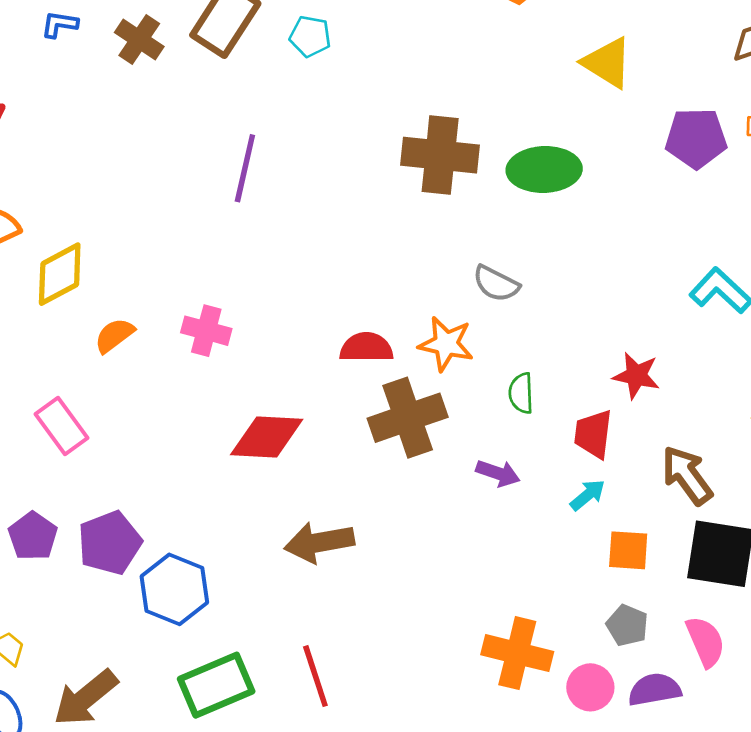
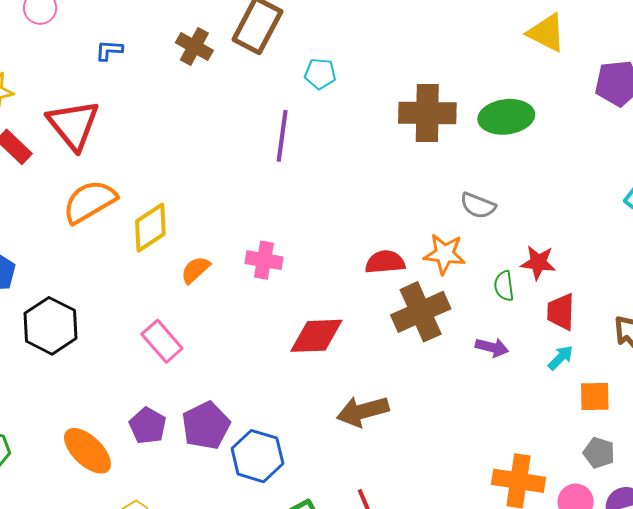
blue L-shape: (59, 24) -> (109, 50), moved
cyan pentagon: (310, 36) -> (320, 74), moved
red star: (636, 376) -> (538, 263), moved

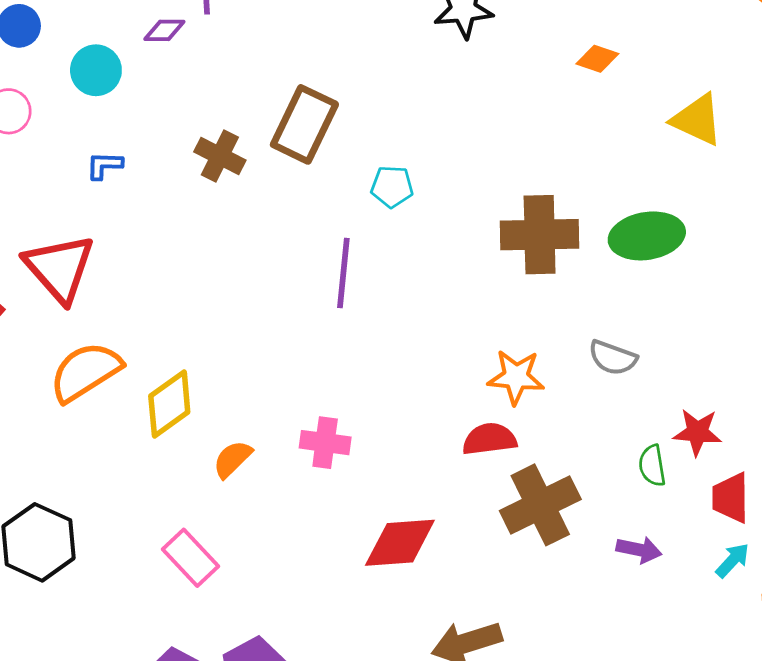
orange star: (444, 254) -> (516, 377), moved

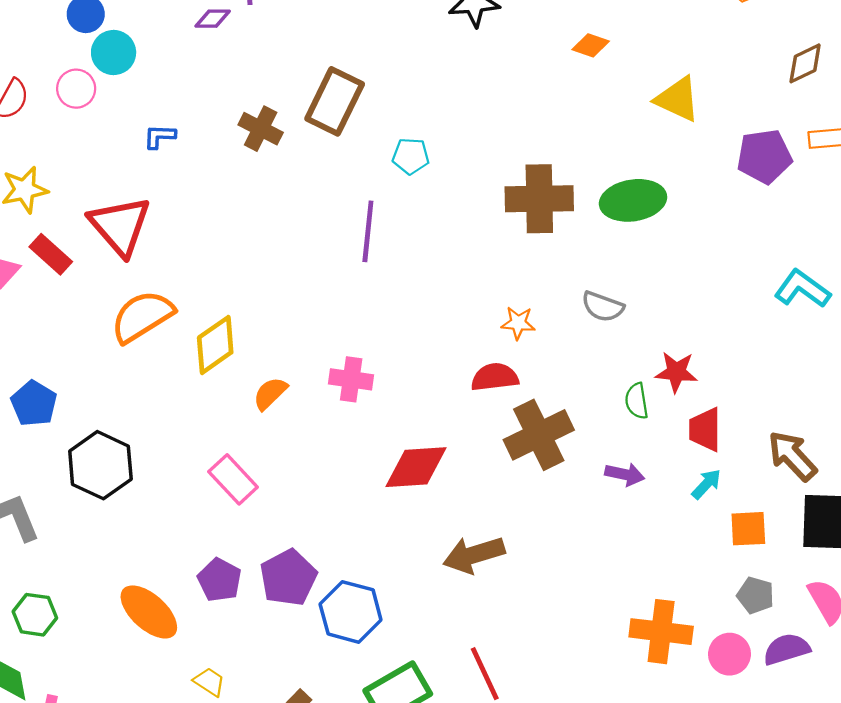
cyan circle: (96, 70) -> (114, 52), moved
orange star: (516, 377) -> (518, 323), size x0.7

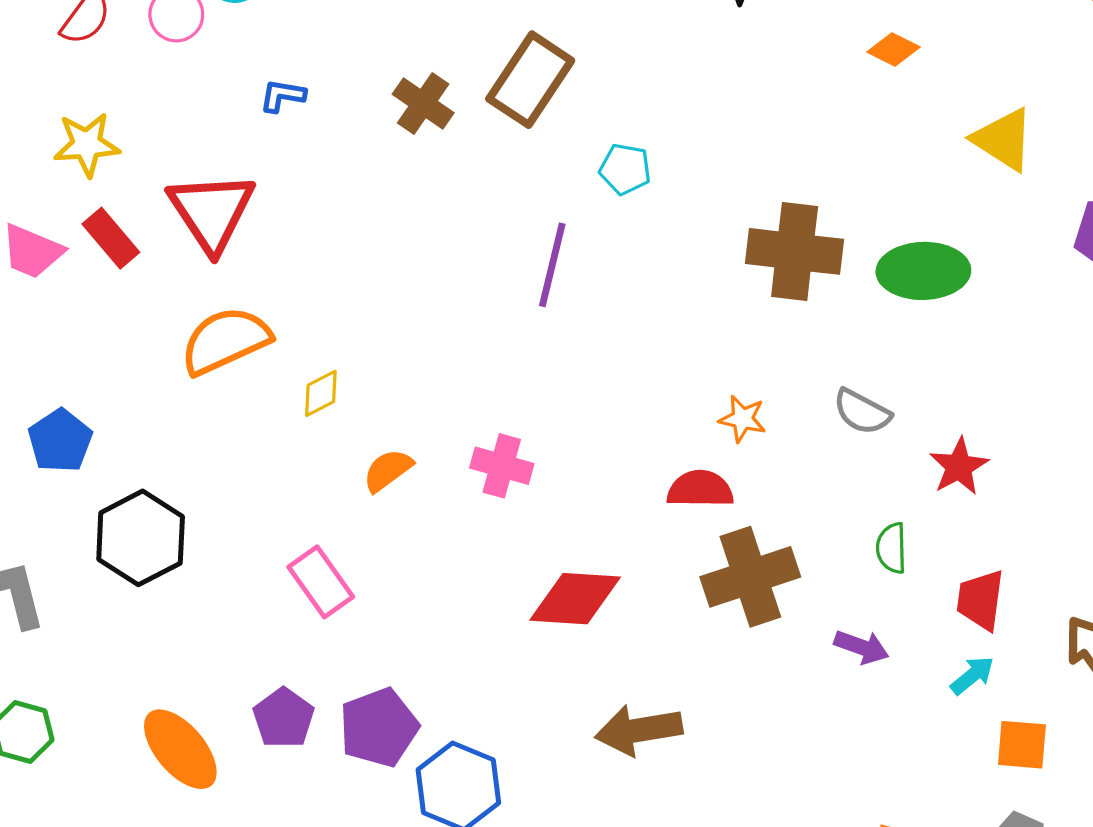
yellow diamond: (215, 345) -> (321, 393), size x0.6
red star: (676, 372) -> (959, 467), moved, turned 30

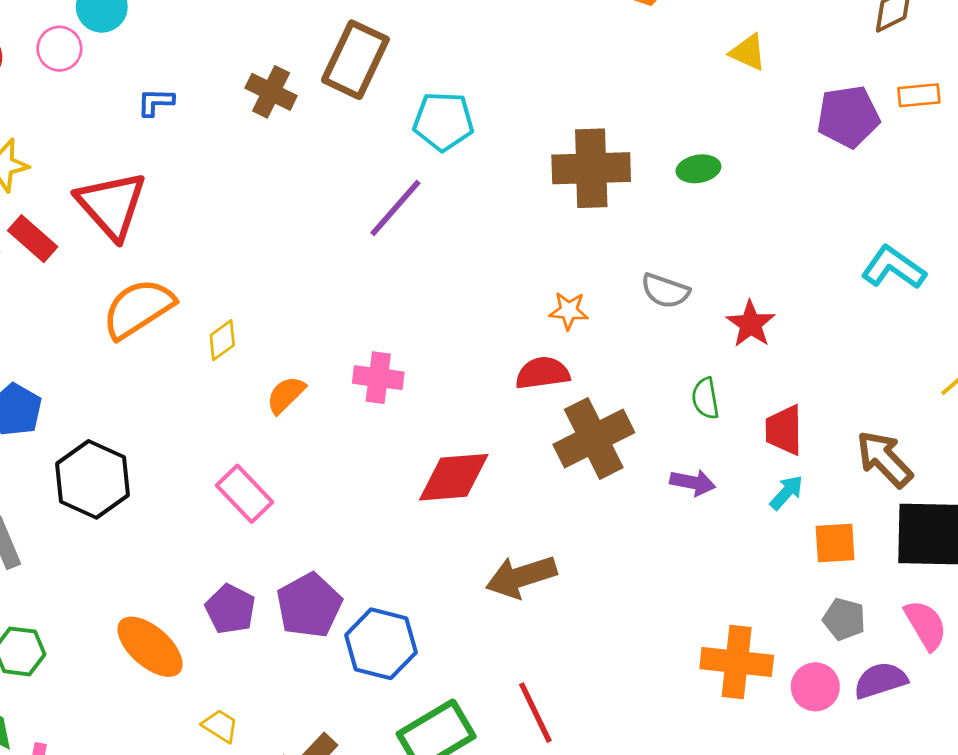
yellow triangle: (1003, 140) -> (748, 52), size x0.7
cyan pentagon: (625, 169) -> (443, 121), size x1.4
purple line: (552, 265) -> (395, 208), turned 36
green ellipse: (923, 271) -> (698, 169), size x0.6

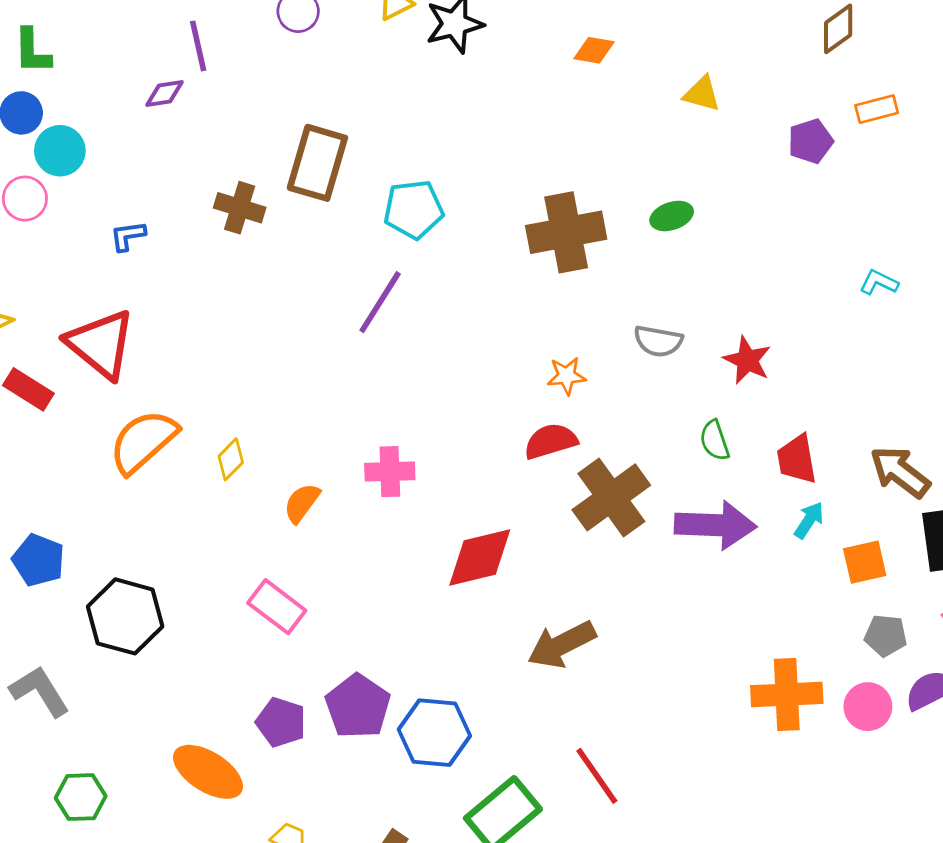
purple pentagon: (848, 117) -> (810, 141), size x0.7
cyan L-shape: (894, 268) -> (879, 282), size x0.6
purple arrow: (693, 483) -> (715, 525), size x1.8

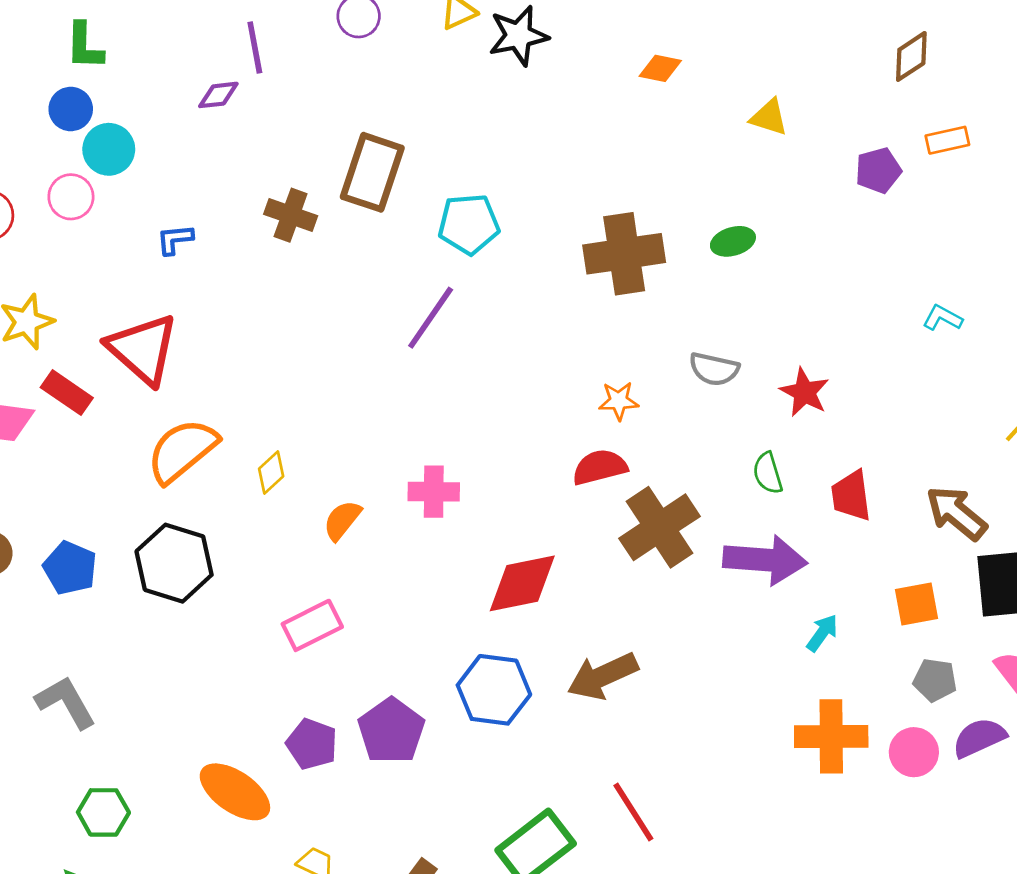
cyan arrow: (809, 520) -> (822, 633), moved
pink rectangle: (277, 607) -> (312, 625), turned -66
black hexagon: (125, 616) -> (174, 563), moved
blue hexagon: (434, 733) -> (494, 690), moved

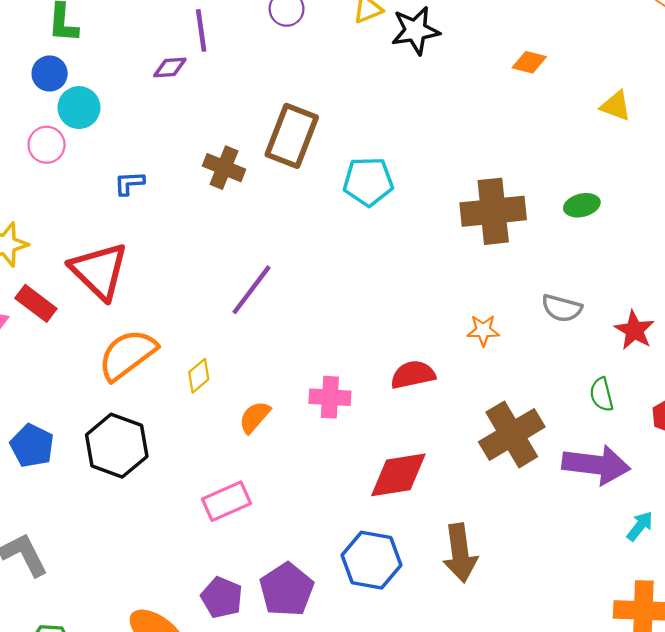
purple line: (431, 318) -> (252, 290), moved
red semicircle: (600, 467) -> (413, 375), moved
brown arrow: (603, 676) -> (460, 553), turned -76

